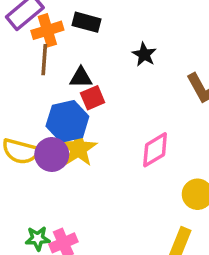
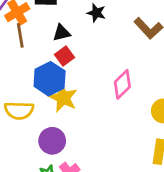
black triangle: (81, 77) -> (62, 33), moved
purple circle: (52, 155) -> (52, 141), moved

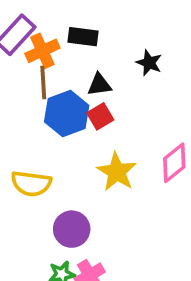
blue hexagon: (50, 79) -> (67, 114), moved
yellow star: (63, 98) -> (117, 172), moved

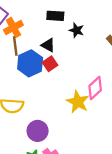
black rectangle: (83, 37) -> (55, 16), moved
black triangle: (99, 85) -> (48, 45), turned 40
yellow star: (117, 172) -> (78, 102), moved

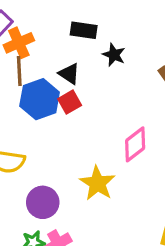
yellow star: (78, 102) -> (97, 183), moved

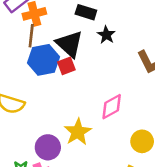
black triangle: (69, 74) -> (69, 44), size x1.6
purple circle: (43, 202) -> (48, 147), moved

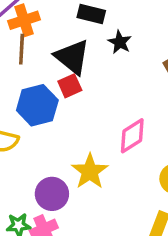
blue hexagon: (44, 60) -> (37, 105), moved

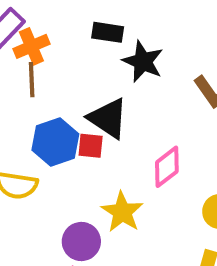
black star: (120, 42) -> (143, 61), size x1.5
black triangle: (72, 57) -> (108, 118), moved
red square: (70, 86) -> (91, 146), moved, turned 35

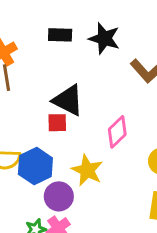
black star: (143, 61) -> (104, 38), moved
blue hexagon: (55, 142) -> (35, 166), moved

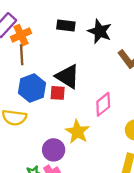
blue hexagon: (35, 166) -> (32, 88), moved

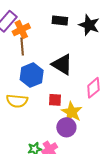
red square: (58, 93) -> (55, 100), moved
purple circle: (54, 150) -> (66, 127), moved

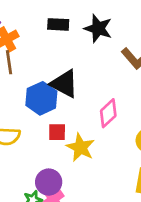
blue hexagon: (32, 75) -> (41, 98), moved
purple circle: (66, 127) -> (49, 182), moved

